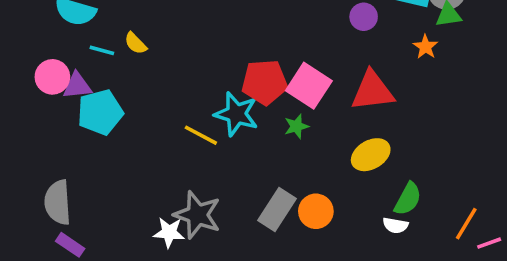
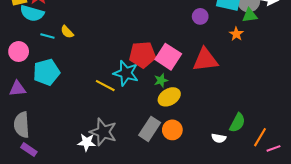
purple triangle: (77, 86) -> (18, 89), moved
yellow ellipse: (371, 155) -> (169, 97), moved
green semicircle: (408, 199) -> (237, 123), moved

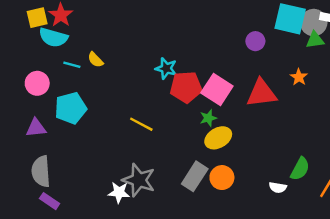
orange star: (236, 34) -> (299, 77), moved
cyan star: (126, 73) -> (166, 68), moved, size x0.7

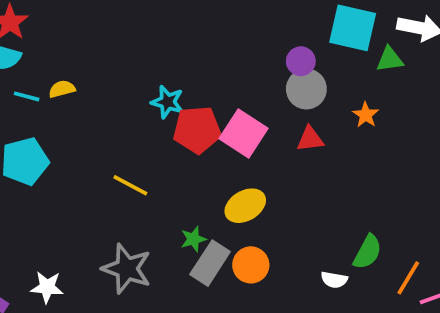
gray circle: (314, 23) -> (306, 89), moved
yellow semicircle: (95, 60) -> (62, 89), turned 119
red triangle: (262, 93) -> (310, 139), size x0.6
green star: (208, 118) -> (193, 239), moved
white star: (119, 192) -> (47, 287), moved

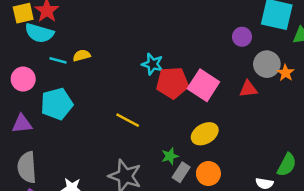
gray circle: (306, 89) -> (267, 64), moved
gray rectangle: (210, 263) -> (181, 172), size x0.7

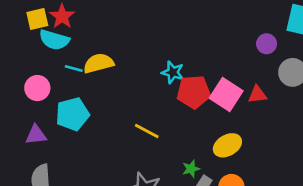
yellow semicircle: (82, 55) -> (99, 63), size x1.6
red triangle: (248, 89) -> (257, 95), moved

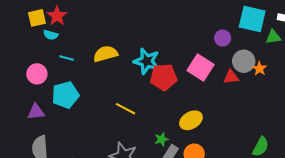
cyan semicircle: (54, 40) -> (51, 35), size x0.6
yellow semicircle: (99, 63) -> (106, 54), moved
cyan star: (173, 72) -> (147, 61), size x1.4
pink square: (226, 95) -> (200, 68), moved
red triangle: (257, 95) -> (231, 77), moved

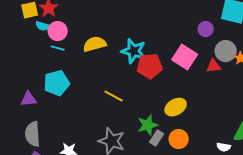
pink circle: (37, 74) -> (58, 31), moved
green star: (161, 139) -> (148, 125), size x1.5

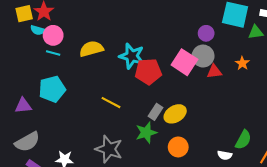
gray circle: (226, 51) -> (203, 56), moved
gray semicircle: (33, 134) -> (27, 142), turned -115
gray rectangle: (157, 138) -> (155, 112), moved

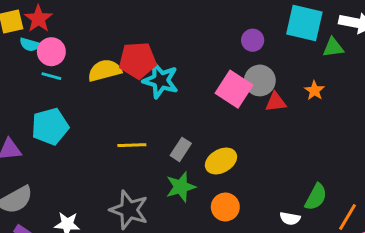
purple circle: (206, 33) -> (253, 40), moved
red pentagon: (148, 72) -> (138, 60), moved
yellow line: (111, 103) -> (132, 145), turned -30
gray rectangle: (155, 112) -> (181, 149), moved

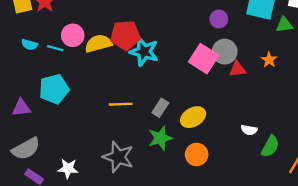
cyan semicircle: (30, 45) -> (29, 45), moved
pink circle: (51, 52) -> (73, 35), moved
white semicircle: (290, 218) -> (249, 130), moved

